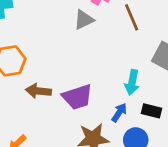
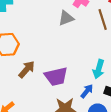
brown arrow: (38, 91) -> (27, 69), turned 120

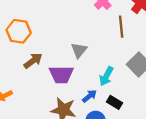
gray triangle: (66, 18) -> (79, 50), moved, turned -42

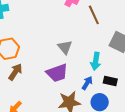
brown arrow: (33, 61) -> (15, 72), moved

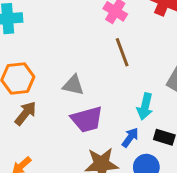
brown line: (94, 15) -> (122, 52), moved
gray triangle: (65, 47) -> (73, 85), moved, turned -42

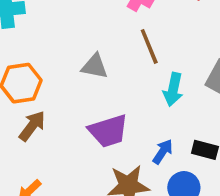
gray triangle: (73, 85) -> (95, 66), moved
cyan arrow: (145, 106) -> (173, 89), moved

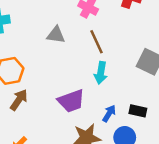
gray triangle: (95, 66) -> (56, 35), moved
cyan arrow: (173, 89) -> (101, 73), moved

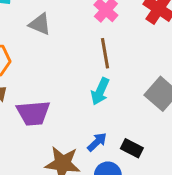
gray triangle: (56, 35) -> (40, 24), moved
purple trapezoid: (71, 101) -> (33, 113), moved

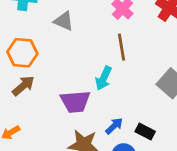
cyan arrow: (100, 91) -> (104, 78), moved
purple trapezoid: (33, 113) -> (75, 102), moved

